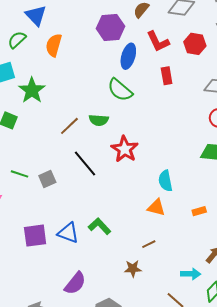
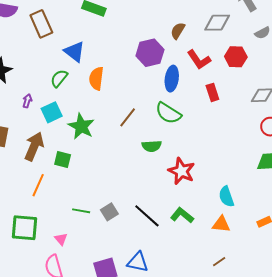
brown line: (69, 126) -> (128, 117), moved
black line: (85, 164) -> (147, 216), moved
green L-shape: (99, 226) -> (182, 215), moved

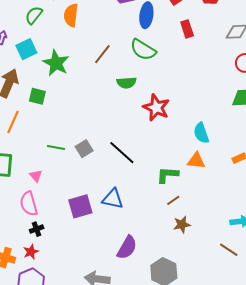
green L-shape: (182, 215) -> (167, 175), moved, turned -35
brown line: (219, 262) -> (173, 200), moved

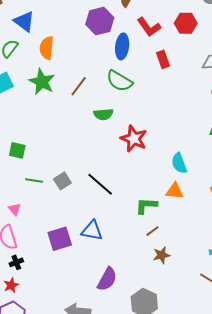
green star: (56, 63) -> (42, 82), moved
green square: (37, 96) -> (17, 150), moved

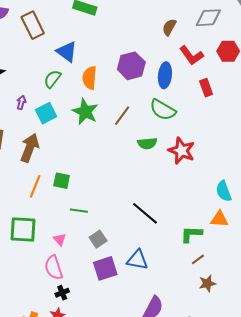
purple hexagon: (100, 21) -> (131, 66), moved
red star: (134, 139) -> (182, 151), moved
gray square: (62, 181) -> (98, 239), moved

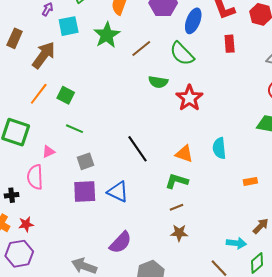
orange triangle: (219, 219) -> (184, 154), moved
pink triangle: (60, 239) -> (48, 152), turned 32
black cross: (62, 293) -> (12, 195), moved

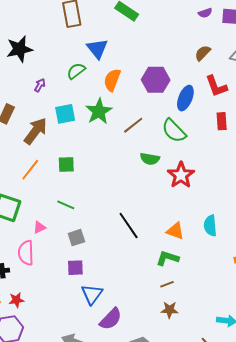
cyan square: (69, 26) -> (65, 114), moved
green square: (66, 95) -> (66, 164), moved, turned -30
purple square: (85, 191) -> (75, 268), size x0.7
blue triangle: (118, 192) -> (92, 294), moved, turned 40

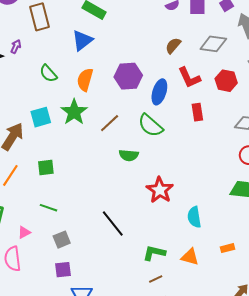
blue triangle: (97, 49) -> (82, 40), moved, turned 35
green semicircle: (76, 71) -> (48, 73), turned -90
purple arrow: (40, 85) -> (16, 47), moved
red star: (181, 175) -> (160, 190), moved
orange triangle: (175, 231) -> (190, 257), moved

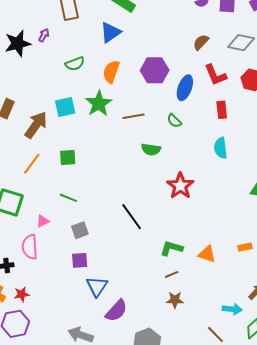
green semicircle: (48, 73) -> (75, 64), turned -72
brown line: (110, 123) -> (133, 116), turned 30
green semicircle: (150, 125) -> (174, 121), size x0.6
cyan semicircle: (194, 217) -> (221, 148), moved

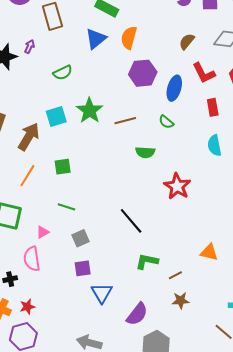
orange semicircle: (111, 72) -> (129, 38), moved
green L-shape: (171, 248) -> (147, 261), moved
purple semicircle: (116, 311) -> (137, 314), moved

